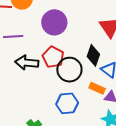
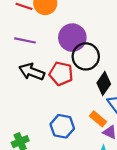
red pentagon: (53, 57) -> (61, 74), turned -30
black circle: (69, 70) -> (86, 56), moved

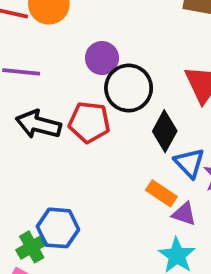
purple circle: (72, 38) -> (102, 58), size x0.7
blue hexagon: (62, 126) -> (58, 228), moved

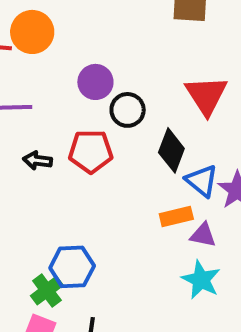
black circle: (129, 88) -> (128, 110), size x0.7
black arrow: (38, 124) -> (37, 161), size x0.6
orange rectangle: (161, 193) -> (176, 216), turned -40

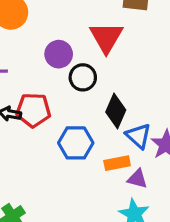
red triangle: (206, 95) -> (106, 37), moved
red pentagon: (91, 151) -> (33, 110), moved
blue hexagon: (72, 267) -> (76, 143), moved

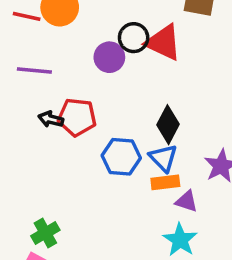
red triangle: (106, 37) -> (163, 42), turned -39
black circle: (83, 77) -> (134, 38), moved
blue triangle: (138, 136) -> (163, 158), moved

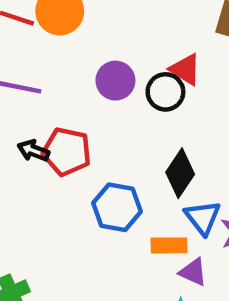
black circle: (134, 38) -> (165, 92), moved
red triangle: (163, 42) -> (185, 69), size x0.7
blue triangle: (163, 158) -> (203, 217), moved

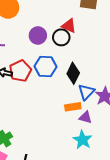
red pentagon: (67, 152) -> (20, 71), turned -30
blue hexagon: (117, 207) -> (45, 67), moved
blue triangle: (203, 217) -> (86, 92), turned 30

